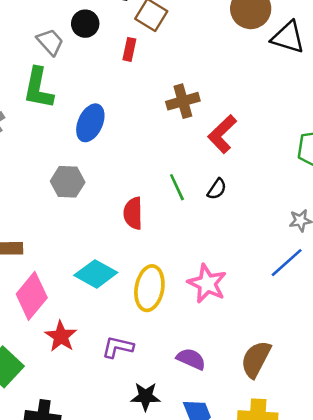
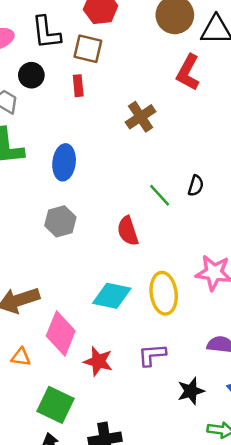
red L-shape: (222, 134) -> (188, 72), moved

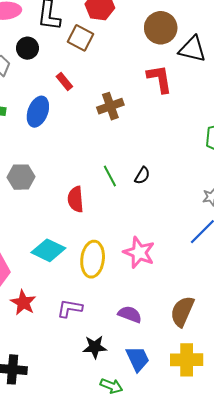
red L-shape: (188, 72) -> (160, 79), turned 128
red rectangle: (78, 86) -> (64, 81), moved, turned -48
blue ellipse: (64, 162) -> (38, 112), moved

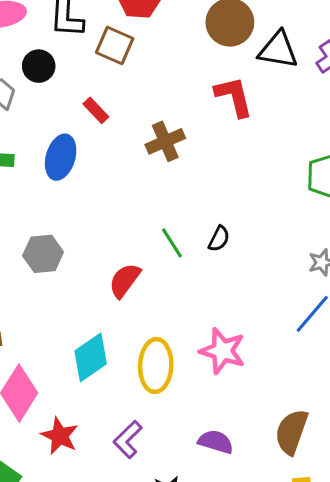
red semicircle: (76, 199) -> (125, 280), turned 45
cyan diamond: (48, 250) -> (91, 357), turned -56
purple L-shape: (70, 308) -> (128, 439), turned -50

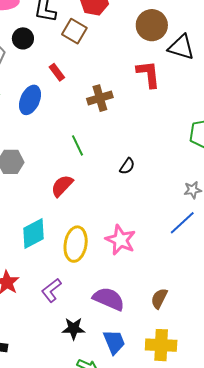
green line: (172, 243) -> (77, 145), moved
brown semicircle: (291, 432) -> (159, 298), size x0.7
purple semicircle: (216, 442) -> (109, 299), size x1.4

